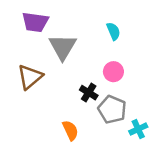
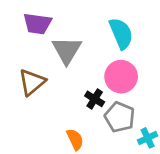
cyan semicircle: (113, 31) -> (121, 33), size x1.6
pink circle: (113, 72) -> (121, 77), size x1.5

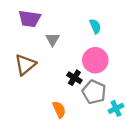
cyan semicircle: (121, 33) -> (95, 26), size x0.6
gray triangle: (67, 50) -> (53, 39), size x0.6

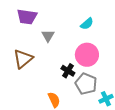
cyan semicircle: (95, 26) -> (87, 24), turned 72

